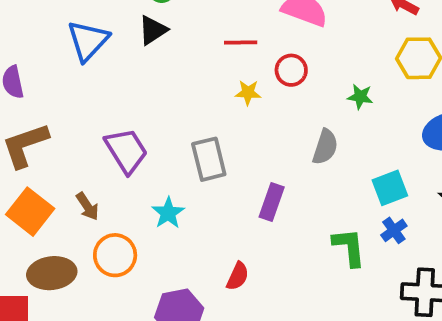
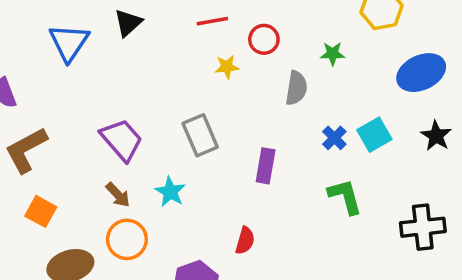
gray semicircle: (325, 147) -> (296, 88), moved
brown arrow: (87, 206) -> (118, 195), moved
orange square: (30, 212) -> (41, 211), size x0.7
blue cross: (394, 230) -> (334, 138), moved

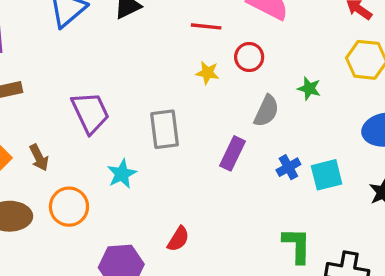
purple rectangle: (266, 166) -> (233, 153), moved
brown arrow: (118, 195) -> (39, 158), moved
green L-shape: (345, 196) -> (297, 245), moved

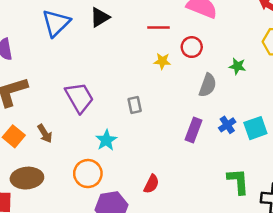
gray rectangle: (165, 129) -> (135, 105), size x0.6
purple rectangle: (233, 153) -> (193, 130), moved
orange circle: (69, 207) -> (88, 174), moved

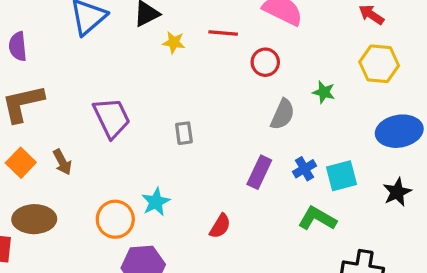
yellow star: (162, 61) -> (174, 42), moved
cyan star: (106, 140) -> (156, 202), moved
green L-shape: (238, 181) -> (317, 219), moved, turned -60
red semicircle: (151, 184) -> (220, 226), moved

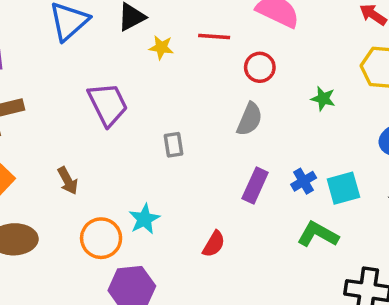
gray semicircle: (283, 114) -> (250, 119), moved
purple trapezoid: (112, 118) -> (108, 104), moved
brown arrow: (62, 162) -> (68, 181), moved

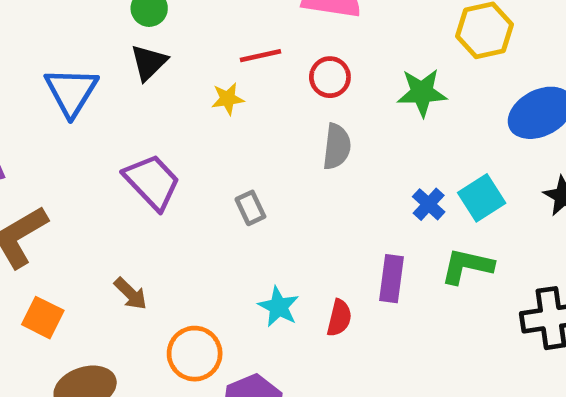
yellow star: (161, 47) -> (228, 99), moved
green star: (323, 99) -> (422, 92), size x1.5
purple rectangle: (255, 185) -> (392, 279), moved
cyan star: (144, 219) -> (279, 307), moved

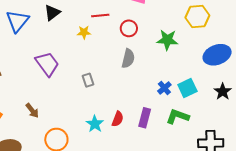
red semicircle: (339, 318) -> (118, 119), moved

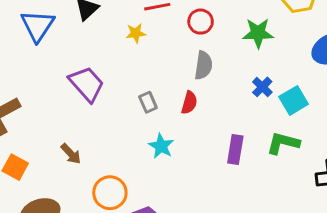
blue cross: (164, 88) -> (262, 87), moved
red semicircle: (118, 119) -> (189, 103), moved
cyan star: (95, 124) -> (161, 146), moved

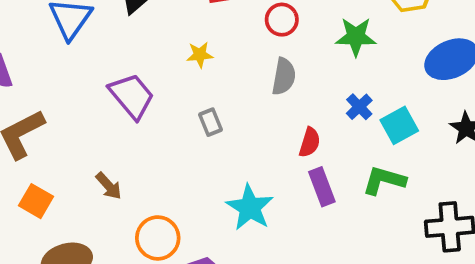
yellow star: (136, 33) -> (200, 55), moved
red semicircle: (189, 103) -> (310, 142), moved
cyan star: (161, 146) -> (250, 208), moved, size x1.4
purple rectangle: (235, 149) -> (322, 187), turned -32

